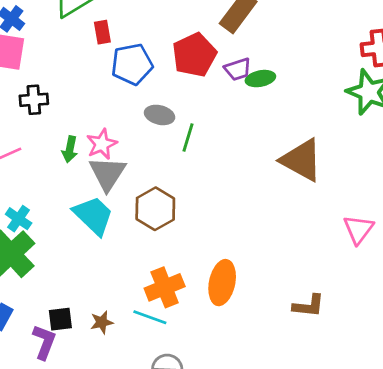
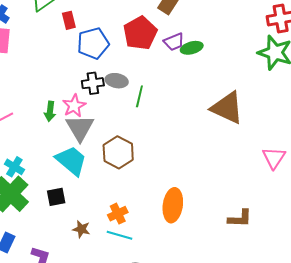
black cross: (34, 100) -> (93, 83), moved
orange cross: (165, 287) -> (118, 214), moved, size x0.7
black square: (60, 319) -> (56, 197), moved
brown star: (102, 322) -> (81, 229), moved, turned 30

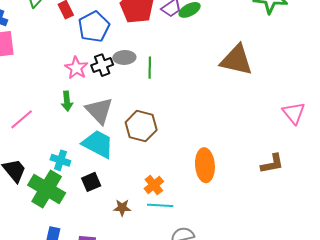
pink star: (74, 106) -> (76, 68), moved
pink triangle: (274, 158) -> (294, 113), moved
cyan cross: (14, 167) -> (60, 160), moved

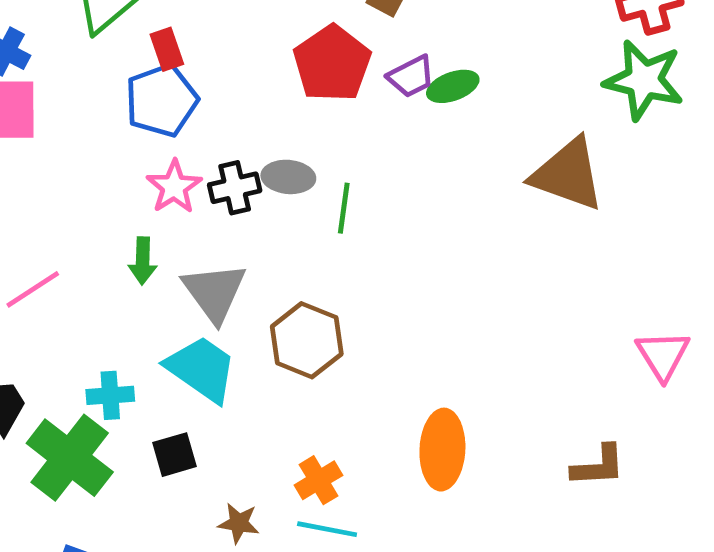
blue pentagon: (94, 27) -> (161, 100), moved
brown triangle: (236, 60) -> (568, 174), moved
cyan cross: (60, 160) -> (110, 395), turned -30

